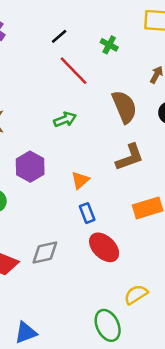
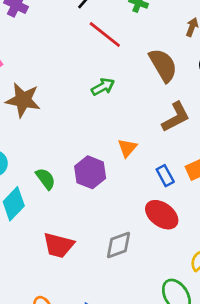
purple hexagon: (30, 167) -> (90, 172), moved
blue rectangle: (87, 213) -> (165, 176), moved
gray diamond: (45, 252) -> (119, 245), moved

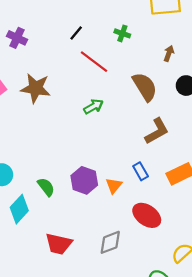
brown star: (23, 100) -> (36, 88), moved
orange triangle: (127, 148) -> (114, 185), moved
blue rectangle: (165, 176) -> (141, 171), moved

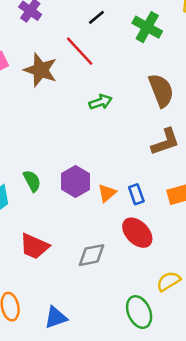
green cross: (122, 33) -> (147, 27), size x1.6
red line: (94, 62) -> (80, 51), moved
blue rectangle: (141, 171) -> (136, 194), moved

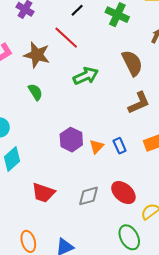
green arrow: (101, 102) -> (86, 76), size x1.4
green semicircle: (32, 181) -> (35, 92), moved
red ellipse: (137, 233) -> (123, 193), moved

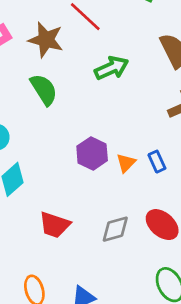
green semicircle: (35, 92) -> (44, 90), size x1.4

